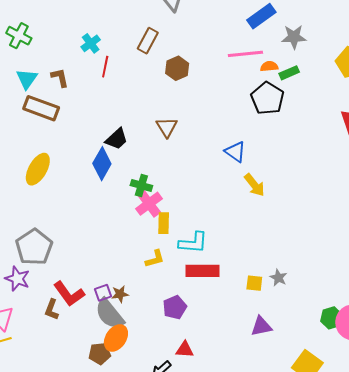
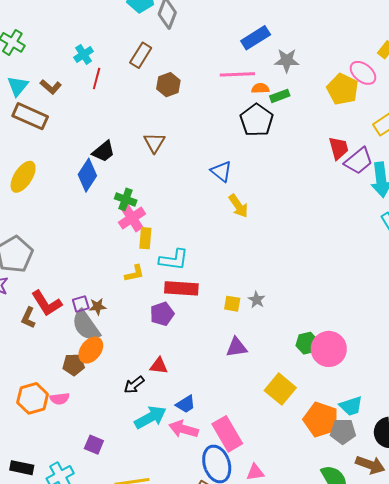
brown L-shape: (60, 78) -> (51, 87), turned 140
purple pentagon: (175, 307) -> (162, 314), moved

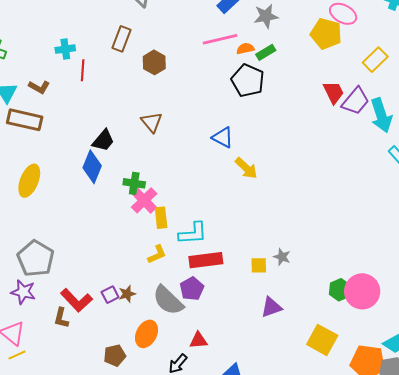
cyan cross: (84, 54) -> (65, 49), turned 36
gray semicircle: (86, 326) -> (168, 300), moved
orange ellipse: (91, 350) -> (147, 334), moved

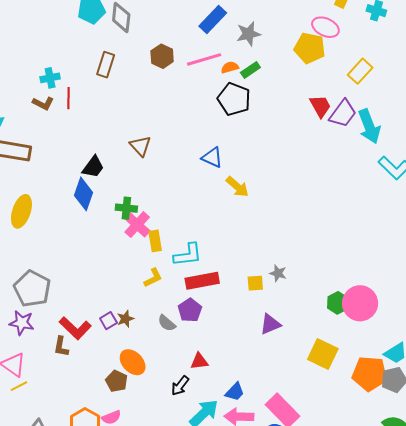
brown hexagon: (154, 62) -> (162, 56), moved
brown L-shape: (39, 87) -> (43, 103), moved
gray semicircle: (168, 300) -> (167, 323), size x0.6
orange ellipse: (147, 334) -> (133, 362), moved, turned -68
brown pentagon: (115, 355) -> (116, 381), turned -30

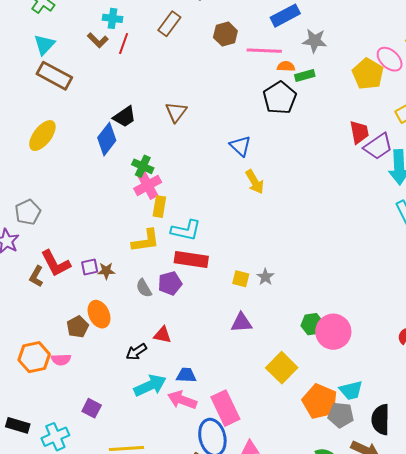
yellow L-shape: (153, 278) -> (146, 241), size x1.4
gray pentagon: (32, 289) -> (28, 212), size x0.7
blue trapezoid: (235, 392) -> (186, 375), turned -150

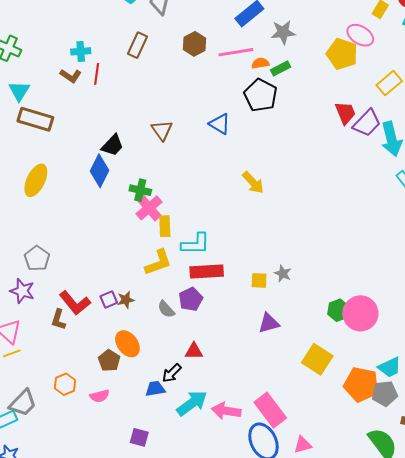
blue triangle: (240, 146) -> (220, 124), moved
orange hexagon: (34, 357) -> (65, 384), moved, size x0.7
blue trapezoid: (186, 375) -> (155, 389), moved

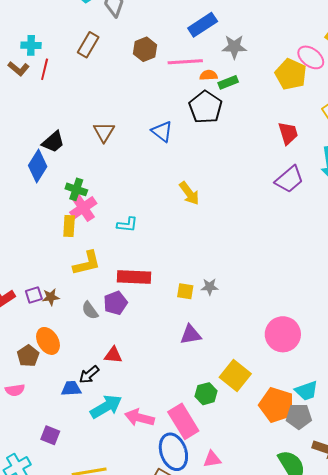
purple trapezoid: (367, 123) -> (289, 179), moved
yellow rectangle: (165, 226) -> (69, 226), moved
cyan L-shape: (196, 244) -> (127, 225), moved, size x0.7
gray star: (283, 273) -> (210, 287), turned -30
green hexagon: (338, 310) -> (206, 394), moved

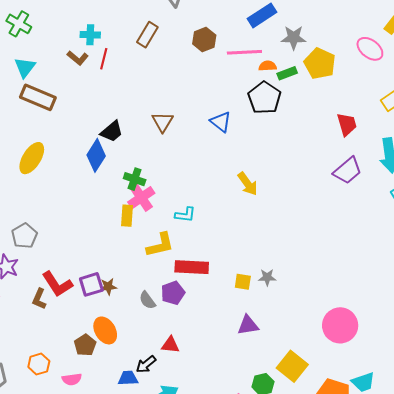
yellow pentagon: (291, 74) -> (320, 63), moved
yellow L-shape: (87, 263) -> (160, 245), moved
purple square: (34, 295) -> (91, 284), size x1.4

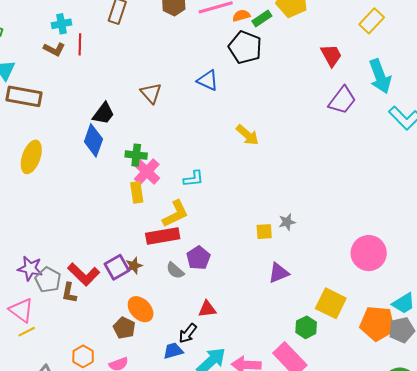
gray pentagon: (24, 236) -> (48, 280), moved
red rectangle: (192, 267) -> (163, 236), moved

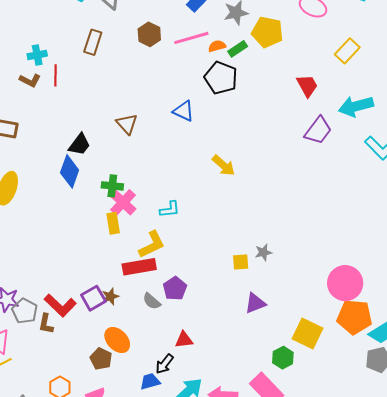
cyan arrow: (380, 76) -> (356, 106), turned 96
orange pentagon: (377, 324) -> (355, 317), moved

